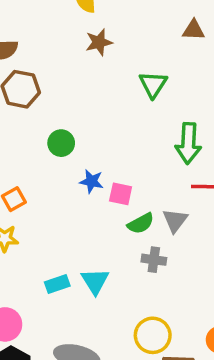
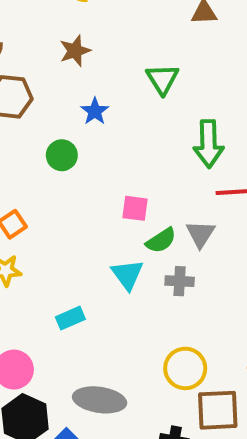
brown star: (99, 42) -> (75, 51), moved
blue star: (91, 181) -> (95, 111), moved, turned 30
cyan triangle: (95, 281) -> (127, 275), moved

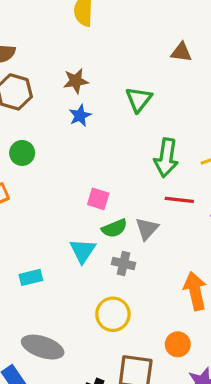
brown star: (75, 51) -> (76, 81), moved
green circle: (62, 155) -> (22, 153), moved
yellow circle: (185, 368) -> (113, 314), moved

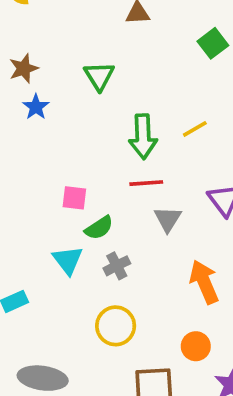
red line: (179, 200) -> (146, 183), moved
gray triangle: (147, 229) -> (168, 219), moved
gray cross: (123, 263) -> (117, 266), turned -30

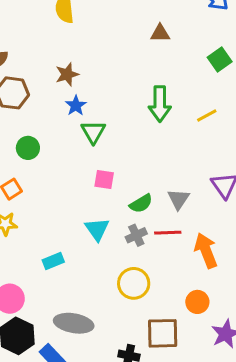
green triangle: (99, 76) -> (93, 132), moved
yellow line: (195, 129) -> (207, 116), moved
green arrow: (143, 137) -> (160, 104), moved
red line: (146, 183) -> (168, 233), moved
green semicircle: (99, 228) -> (141, 204), moved

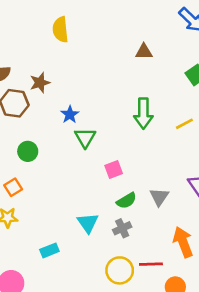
brown star: (67, 74) -> (40, 83), moved
pink square: (104, 179) -> (114, 170), moved, turned -30
red line: (168, 233) -> (151, 264), moved

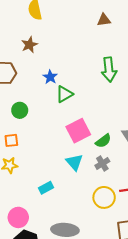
brown star: (40, 83) -> (29, 45), moved
green triangle: (85, 138) -> (64, 94), turned 36
pink square: (114, 170) -> (78, 131), moved, size x1.6
orange square: (13, 187) -> (11, 140), turned 32

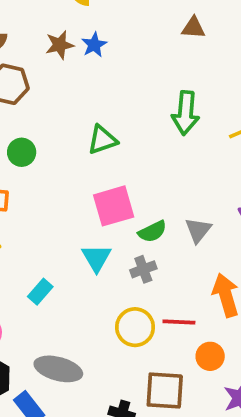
blue star: (50, 77) -> (94, 45), moved
cyan rectangle: (46, 188) -> (40, 292), turned -32

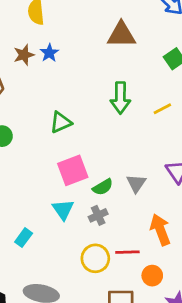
brown triangle: (193, 28) -> (121, 35), size x1.6

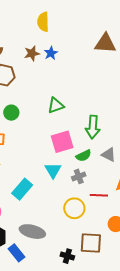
green arrow: (120, 98) -> (93, 127), moved
gray triangle: (136, 183) -> (109, 155), turned -42
cyan rectangle: (24, 238) -> (22, 189), size x1.5
red line: (127, 252) -> (99, 195), moved

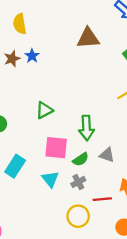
pink square: (62, 142) -> (56, 148), turned 30
cyan rectangle: (22, 189) -> (15, 166), moved

